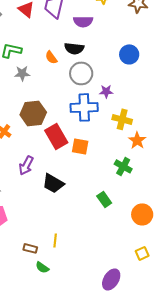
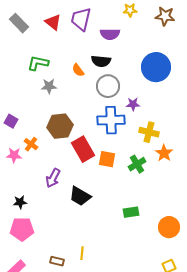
blue circle: (129, 54) -> (156, 67), size x1.5
green cross: (123, 166) -> (137, 164), moved, turned 30
green rectangle: (104, 199) -> (131, 212), turned -63

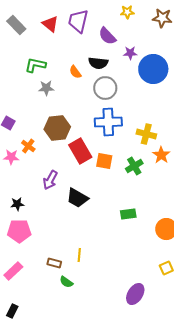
purple semicircle: (110, 34) -> (107, 36), turned 48
purple star: (133, 104) -> (130, 53), moved

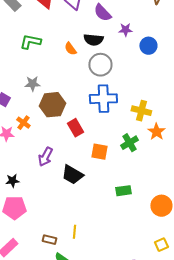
blue circle: (153, 69) -> (148, 46), size x0.6
gray star: (46, 88) -> (32, 84), moved
red rectangle: (80, 151) -> (75, 128), size x0.7
orange square: (104, 161) -> (99, 152), moved

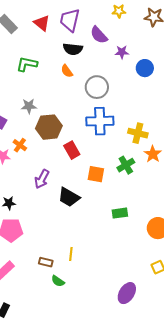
black semicircle: (93, 40) -> (73, 49), moved

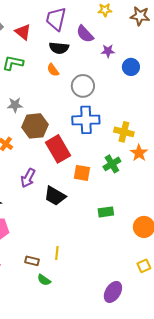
red triangle: (42, 23) -> (23, 32), moved
red rectangle: (72, 150) -> (58, 149), size x1.5

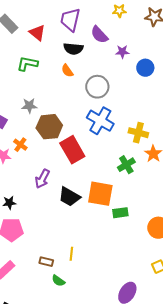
blue cross: (86, 120) -> (100, 121), turned 32
orange square: (82, 173) -> (100, 194), moved, size x1.5

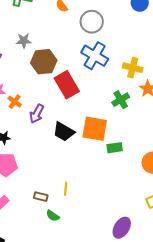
orange cross: (20, 145) -> (15, 102), moved

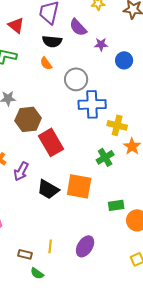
blue cross: (95, 56) -> (92, 104), moved, turned -32
green rectangle: (115, 148) -> (116, 205), moved
purple ellipse: (122, 228) -> (85, 246), moved

